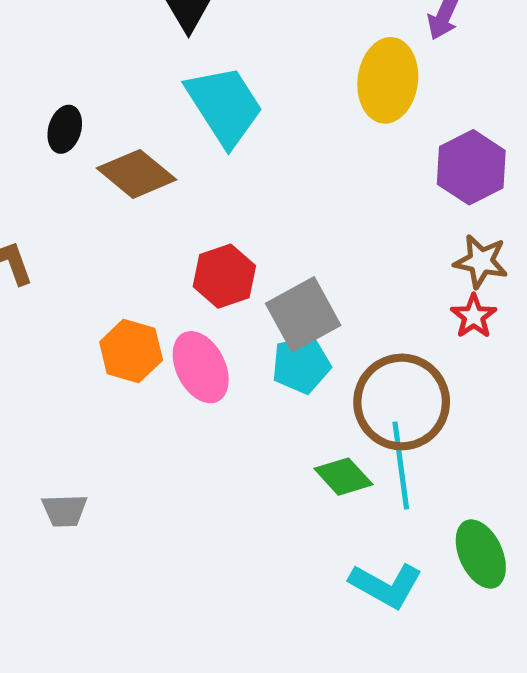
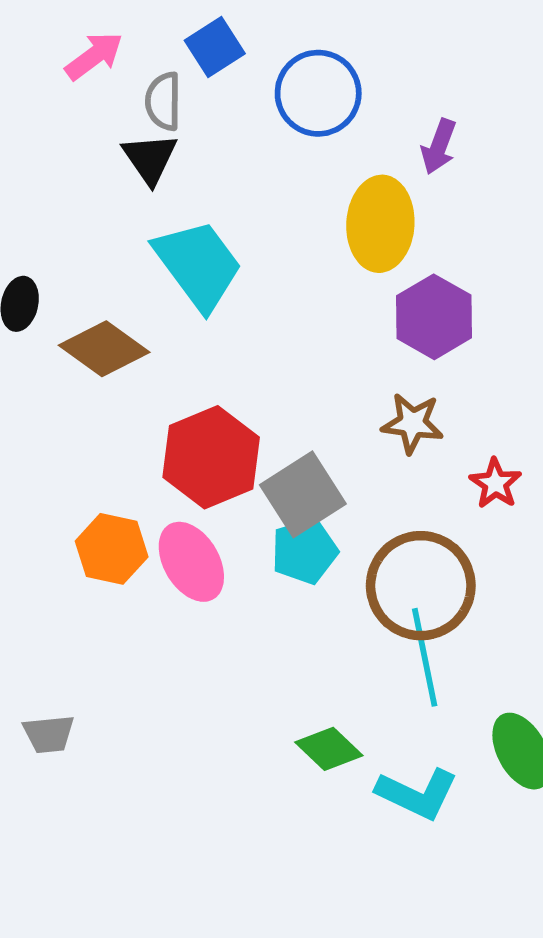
purple hexagon: (471, 167) -> (434, 317), moved
brown star: (481, 261) -> (412, 423), moved
red hexagon: (224, 276) -> (211, 457), size x1.4
green diamond: (343, 477) -> (329, 749), moved

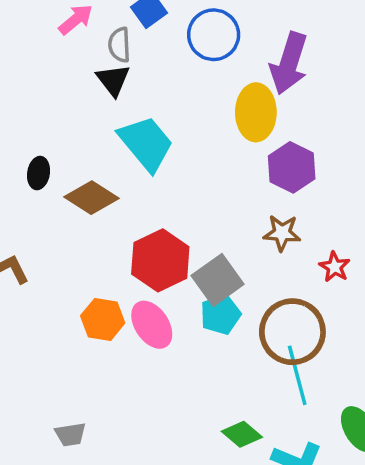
purple arrow: (439, 147) -> (289, 63), size x1.8

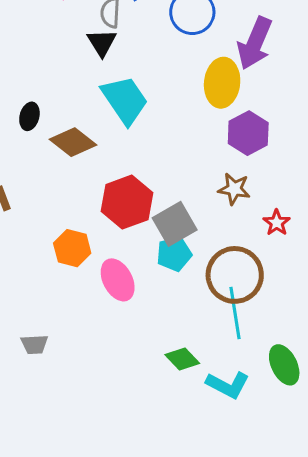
pink ellipse: (152, 325) -> (118, 280), moved

